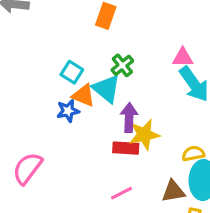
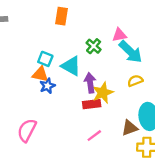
green cross: (122, 65) -> (94, 46), moved
orange triangle: (83, 95) -> (40, 74), moved
yellow semicircle: (193, 154) -> (135, 81), moved

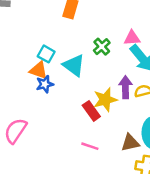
purple arrow: (90, 83) -> (125, 87), moved
red rectangle: (92, 104) -> (91, 111), turned 54
pink line: (94, 136) -> (90, 146), turned 48

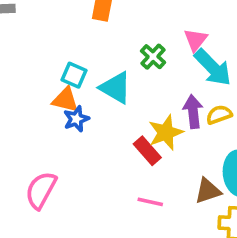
pink triangle: (132, 38) -> (195, 40), turned -42

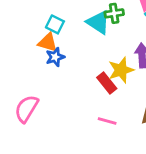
green cross: (153, 57) -> (114, 13), turned 36
cyan triangle: (116, 88) -> (98, 22), moved

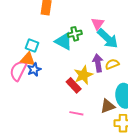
pink semicircle: (26, 109) -> (18, 71), moved

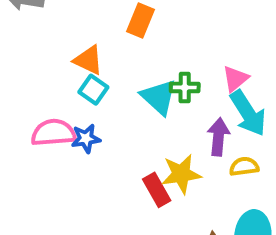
orange triangle: (28, 59) -> (88, 60), moved
purple arrow: (98, 63) -> (218, 137), moved
pink semicircle: (18, 71) -> (53, 133), turned 45

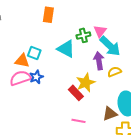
orange triangle: (88, 60) -> (22, 61), moved
green cross: (185, 87) -> (83, 35), moved

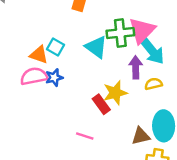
pink triangle: (100, 31) -> (142, 30), size x1.6
green cross: (83, 35) -> (120, 33), size x1.5
pink line: (79, 121) -> (85, 136), moved

